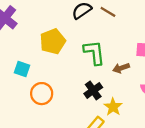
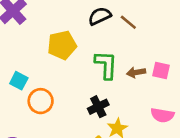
brown arrow: (121, 68) -> (136, 72), moved
cyan square: (22, 69) -> (19, 81), moved

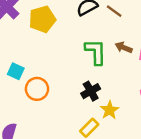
yellow pentagon: (62, 45) -> (42, 19), moved
brown arrow: (136, 72) -> (124, 47), moved, turned 35

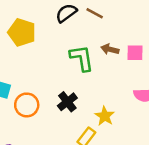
yellow pentagon: (42, 19) -> (22, 32), turned -30
black cross: (91, 91) -> (67, 102), moved

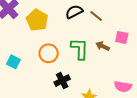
pink square: (135, 53) -> (122, 37), moved
orange circle: (27, 105) -> (49, 53), moved

